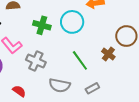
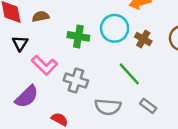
brown cross: (108, 54) -> (143, 39), moved
gray rectangle: (92, 88) -> (148, 106), turned 72

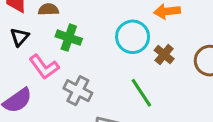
green cross: (78, 36) -> (69, 38), moved

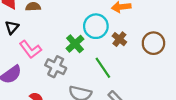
green cross: (69, 38) -> (75, 44), moved, turned 30

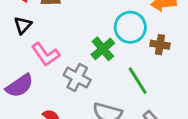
brown cross: (119, 39) -> (160, 45), turned -32

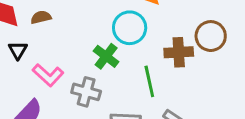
brown cross: (160, 45) -> (179, 52), moved, size x1.4
green line: (138, 81) -> (149, 81), turned 32

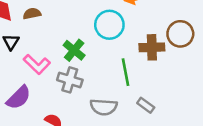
green cross: (106, 56) -> (74, 50), moved

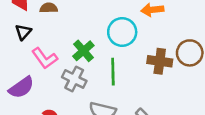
green line: (125, 72) -> (113, 72), moved

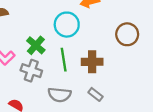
brown cross: (160, 61) -> (92, 62), moved

